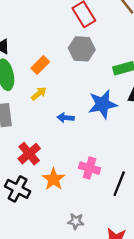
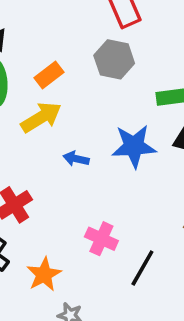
yellow arrow: (39, 94) -> (41, 117), size x1.6
orange star: (54, 179) -> (44, 274), moved

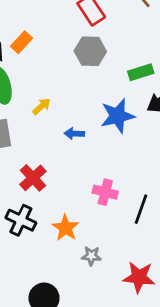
orange rectangle: (49, 75) -> (21, 42), moved
yellow arrow: (41, 117) -> (42, 106), size x0.6

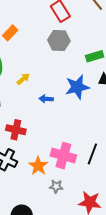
red cross: (33, 178) -> (16, 130), turned -36
pink cross: (105, 192) -> (63, 156), moved, size x1.4

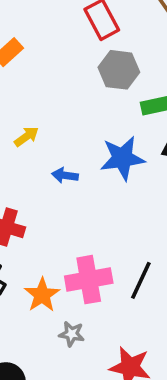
gray hexagon: (59, 40) -> (119, 70), moved
pink cross: (63, 156) -> (89, 280), turned -30

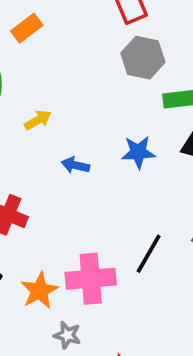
blue star: (122, 158) -> (138, 152), size x0.7
black line: (141, 280) -> (149, 254), moved

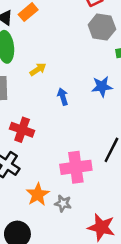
blue arrow: (75, 165) -> (63, 97), turned 63
orange star: (39, 291) -> (38, 194), moved

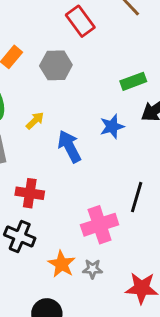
gray hexagon: (102, 27) -> (56, 65), moved
blue arrow: (63, 97) -> (69, 146), size x1.6

